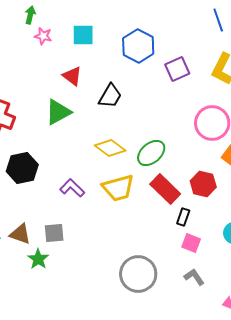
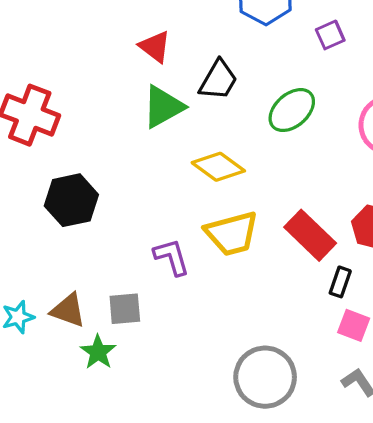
purple square: (177, 69) -> (330, 35), size x0.7
green triangle: (58, 112) -> (163, 107), moved
green ellipse: (151, 153) -> (292, 110), moved
purple L-shape: (72, 188) -> (172, 257), moved, turned 30

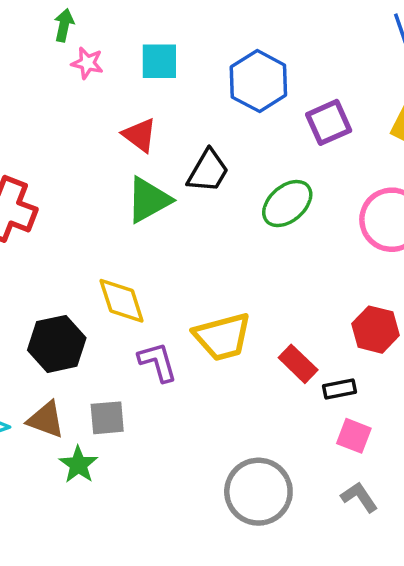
purple square: (330, 35) -> (329, 122), size x1.4
yellow diamond: (218, 167) -> (122, 301), moved, turned 36
black hexagon: (71, 200) -> (57, 344), moved
red rectangle: (310, 235) -> (298, 364), moved, size x0.7
black rectangle: (340, 282) -> (339, 389), turned 60

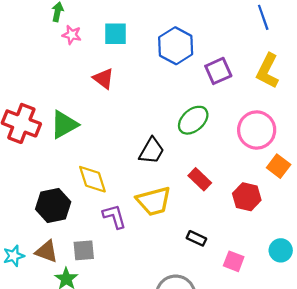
black trapezoid: (208, 171) -> (152, 151), moved
green triangle: (149, 200) -> (64, 125), moved
red rectangle: (298, 364) -> (200, 179), moved
black rectangle: (339, 389) -> (196, 238), moved, turned 36

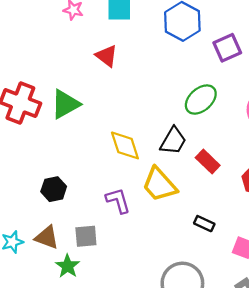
black trapezoid: (152, 151) -> (173, 141), moved
yellow diamond: (92, 179) -> (125, 145), moved
yellow trapezoid: (154, 201) -> (159, 185), turned 63
black hexagon: (53, 206) -> (54, 189), size x0.7

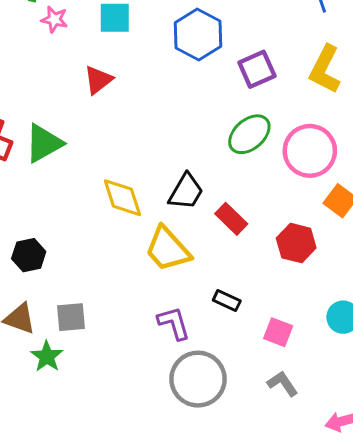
red triangle: (107, 56) -> (98, 80), turned 45
green ellipse: (201, 100) -> (249, 134), moved
purple L-shape: (118, 201) -> (174, 323), moved

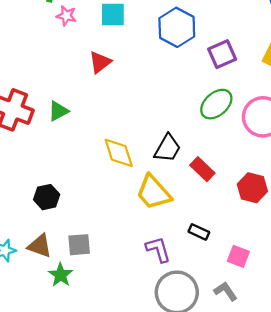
green triangle: (44, 143) -> (58, 111), size x0.7
gray L-shape: (283, 384) -> (226, 291), moved

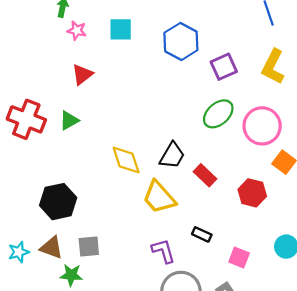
red triangle: (100, 62) -> (82, 74), moved
black hexagon: (47, 197) -> (58, 202), size x1.5
green star: (61, 275) -> (71, 275), turned -30

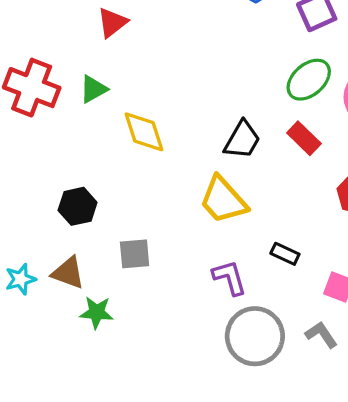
yellow diamond: (126, 160) -> (144, 132), moved
red rectangle: (205, 175) -> (304, 138), moved
black hexagon: (58, 202) -> (78, 206), size x0.7
gray square: (89, 247) -> (135, 254), moved

